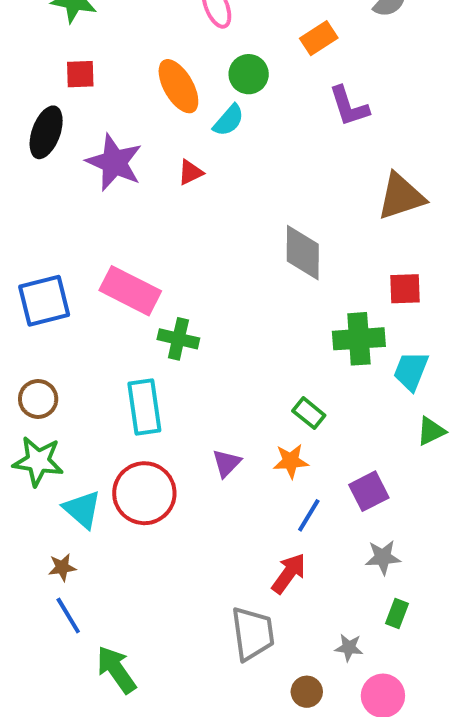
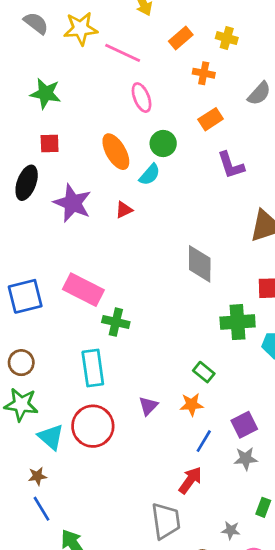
gray star: (383, 557) -> (246, 459), moved

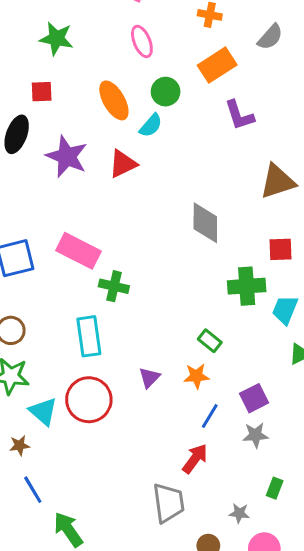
green star: (46, 93) -> (56, 39), moved
orange rectangle: (211, 119) -> (217, 65), size x1.4
red triangle: (124, 210) -> (123, 164), size x1.5
brown star: (37, 476) -> (20, 445), moved

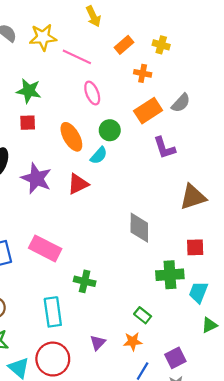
gray semicircle: (270, 37) -> (181, 103), moved
red square: (42, 92) -> (28, 123), moved
green cross: (114, 286) -> (85, 281), moved

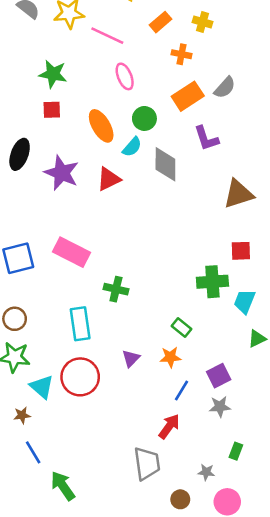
gray diamond: (139, 228) -> (165, 164), moved

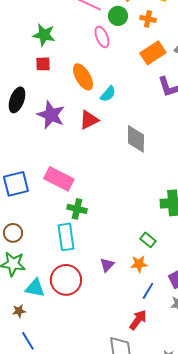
green circle: (144, 118) -> (118, 16), moved
gray diamond: (165, 164) -> (136, 139), moved
green cross: (116, 289) -> (77, 209), moved
cyan triangle: (42, 387) -> (35, 288), turned -30

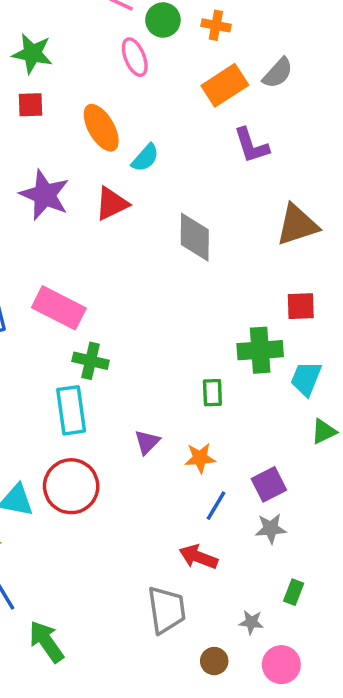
green rectangle: (148, 240) -> (212, 393), moved, turned 49
purple triangle: (107, 265) -> (147, 442), moved
red arrow: (138, 320) -> (198, 557), turned -105

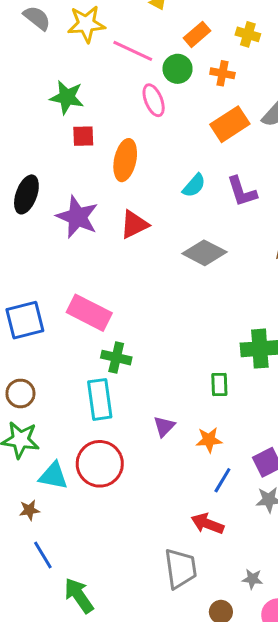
red square: (31, 105) -> (83, 136), moved
orange ellipse: (101, 128) -> (125, 160), turned 42
purple L-shape: (251, 145) -> (242, 191), moved
cyan semicircle: (145, 158) -> (194, 186), moved
gray diamond: (195, 237) -> (204, 253), turned -63

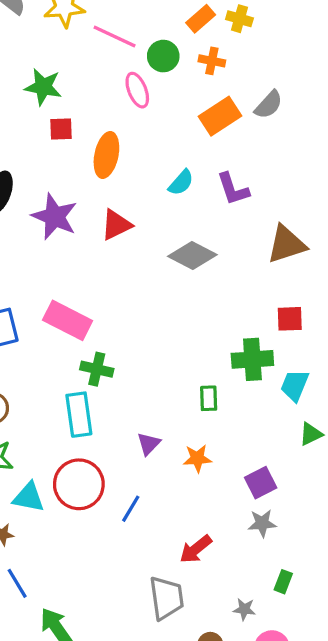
orange rectangle: (197, 34) -> (201, 19), moved
blue line: (222, 480) -> (131, 509), moved
red arrow: (207, 524) -> (196, 549), turned -60

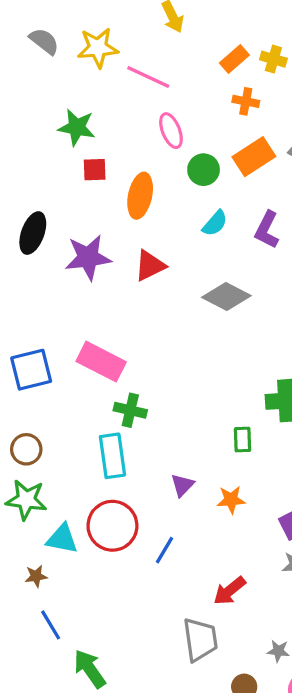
green circle: (163, 56) -> (204, 170), moved
purple L-shape: (233, 189) -> (267, 230), turned 45
purple star: (55, 217) -> (88, 257), turned -30

